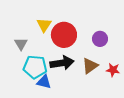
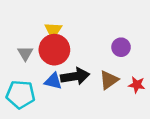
red circle: (64, 35) -> (54, 50), moved
cyan pentagon: (35, 67) -> (20, 94), moved
blue triangle: (44, 82) -> (53, 81), moved

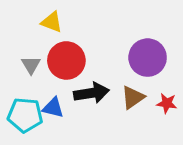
yellow triangle: (53, 30) -> (52, 22), moved, turned -42
purple circle: (121, 47) -> (148, 58), size x1.6
blue triangle: (53, 81) -> (53, 108), moved

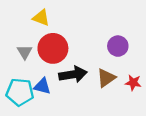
purple circle: (148, 58) -> (118, 46), size x0.7

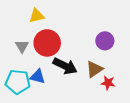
yellow triangle: (41, 18) -> (37, 16), turned -35
black arrow: (73, 74) -> (65, 66), turned 35
red star: (133, 83) -> (108, 83), moved

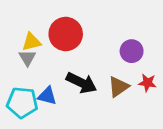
yellow triangle: (37, 16) -> (31, 42), moved
red circle: (47, 43) -> (66, 34), moved
red star: (108, 83) -> (147, 83), moved

